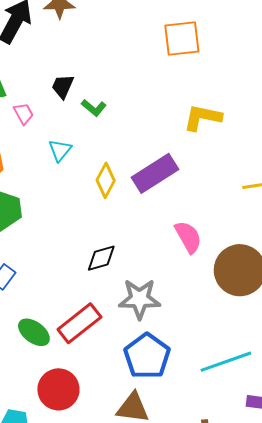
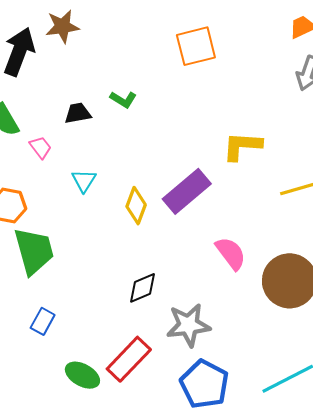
black trapezoid: (63, 86) -> (78, 113), turned 64
green L-shape: (94, 108) -> (123, 99), moved
yellow L-shape: (202, 117) -> (242, 146), moved

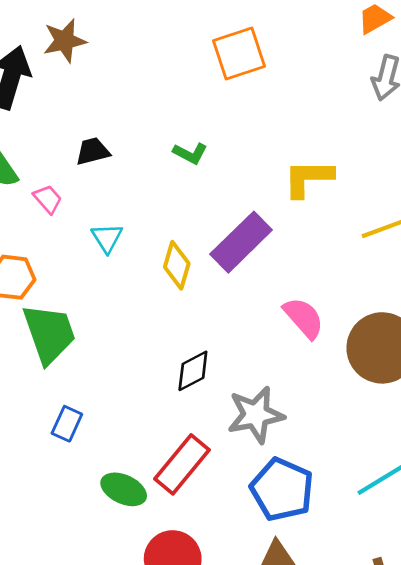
green L-shape: (123, 99) -> (190, 153), moved

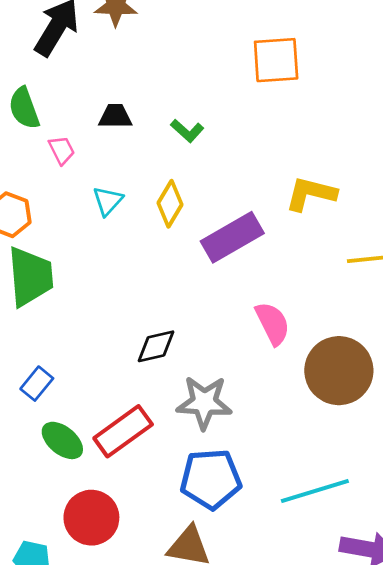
green L-shape: (190, 153) -> (187, 131), moved
yellow diamond: (177, 265) -> (170, 204), moved
blue rectangle: (67, 424) -> (37, 384), moved
blue pentagon: (282, 490) -> (211, 479), turned 30

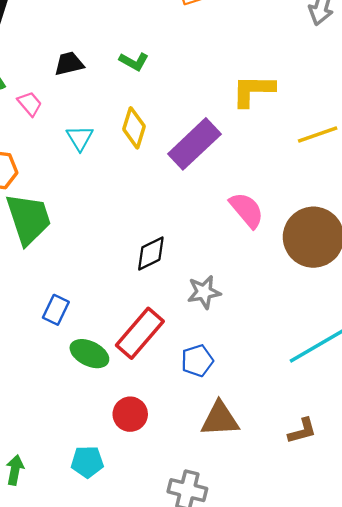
gray star: (204, 403) -> (204, 292), size x0.7
blue pentagon: (211, 479) -> (197, 361), moved, size x0.6
red circle: (91, 518) -> (130, 414), size x0.7

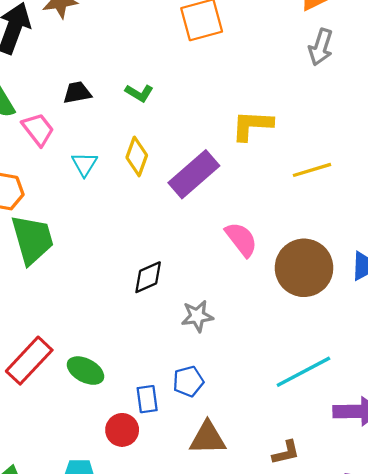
pink trapezoid: (30, 104) -> (38, 129), size x1.4
blue rectangle: (56, 310) -> (147, 399), moved, turned -36
red rectangle: (140, 333) -> (29, 361), moved

